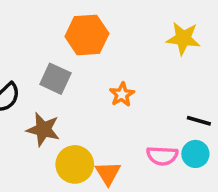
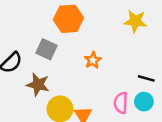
pink semicircle: (162, 156) -> (121, 103), turned 90

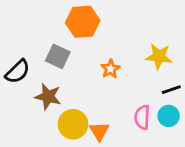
yellow star: (135, 21) -> (159, 56), moved
black line: (146, 78) -> (171, 90), turned -35

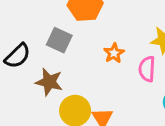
pink semicircle: (142, 117) -> (147, 69), moved

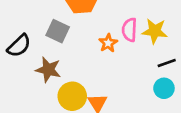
pink semicircle: (147, 69) -> (129, 30), moved

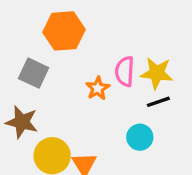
black line: (167, 63) -> (158, 102), moved
cyan circle: (164, 88) -> (140, 137), moved

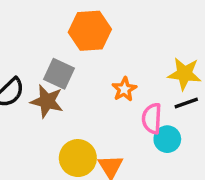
pink semicircle: (125, 71) -> (152, 118), moved
brown star: (22, 122) -> (47, 101), moved

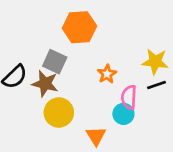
cyan circle: (167, 139) -> (123, 114), moved
yellow circle: (78, 158) -> (59, 113), moved

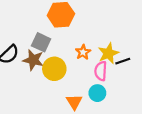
yellow star: (155, 62) -> (108, 53), moved, turned -30
yellow circle: (59, 113) -> (54, 69), moved
cyan circle: (123, 114) -> (97, 93), moved

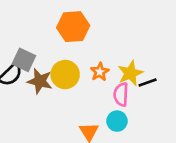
gray square: (41, 42) -> (24, 60), moved
yellow circle: (54, 69) -> (65, 75), moved

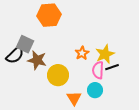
orange hexagon: (73, 27) -> (49, 15), moved
yellow circle: (65, 75) -> (58, 75), moved
black line: (148, 82) -> (112, 67), moved

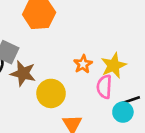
black line: (112, 67) -> (131, 100), moved
cyan circle: (95, 90) -> (123, 112), moved

